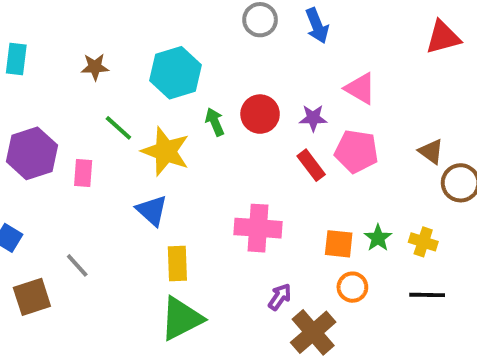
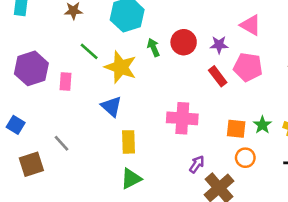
green triangle: (181, 319) -> (131, 179), size x0.7

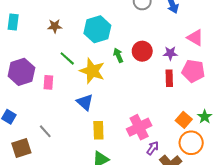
red rectangle: (218, 76) -> (169, 78), turned 35
pink cross: (182, 118) -> (139, 127), moved, turned -30
orange square: (236, 129) -> (184, 120), turned 35
orange circle: (245, 158) -> (191, 143), size x1.5

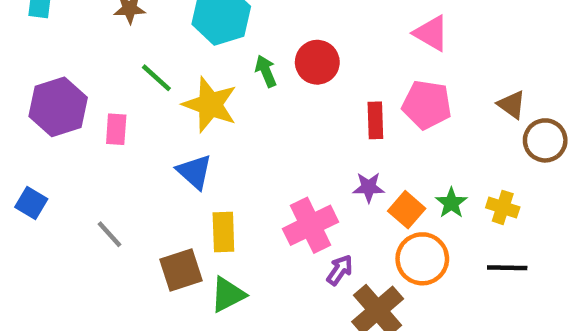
purple star: (170, 53) -> (369, 187), moved
brown square: (21, 148) -> (181, 270), moved

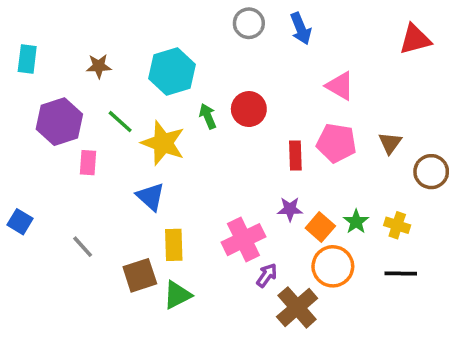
brown triangle: (512, 105) -> (390, 143), moved, turned 30
purple hexagon: (58, 107) -> (59, 122), moved

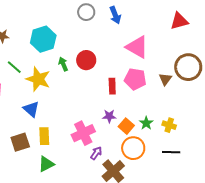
pink triangle: (340, 86) -> (137, 47), size x1.4
brown circle: (431, 172) -> (188, 67), moved, size x1.4
brown square: (140, 275) -> (20, 142), moved

